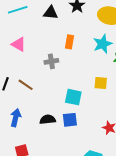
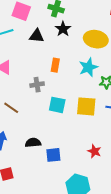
yellow square: (101, 83) -> (86, 106), size x1.5
cyan square: (73, 97) -> (57, 105), moved
blue square: (70, 120) -> (53, 155), moved

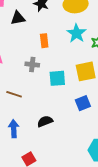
gray cross: (37, 85) -> (32, 65), turned 32
blue square: (53, 155) -> (83, 103), moved

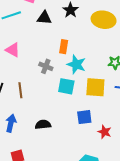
cyan star: (76, 33) -> (76, 64), moved, turned -30
brown line: (14, 94) -> (20, 90), turned 49

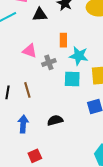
pink triangle: (13, 50) -> (30, 51), moved
gray cross: (46, 66) -> (49, 62), turned -32

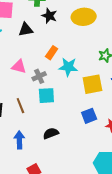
orange rectangle: (63, 40) -> (52, 53), turned 40
cyan square: (72, 79) -> (46, 96), moved

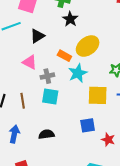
yellow ellipse: (84, 17) -> (88, 46), moved, turned -45
black triangle: (26, 30) -> (37, 36), moved, turned -35
orange rectangle: (52, 53) -> (64, 56), turned 72
cyan star: (68, 67) -> (78, 73), turned 30

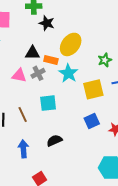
black triangle: (37, 36) -> (33, 53), moved, turned 49
gray cross: (47, 76) -> (38, 73), moved

